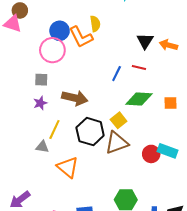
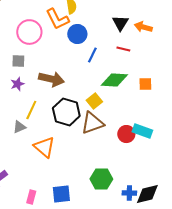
blue circle: (60, 31) -> (77, 34), moved
red line: (139, 67) -> (123, 49), moved
gray triangle: (42, 147) -> (19, 127), turned -32

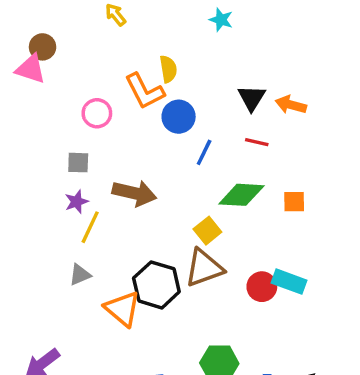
pink circle: (29, 32) -> (97, 113), size x0.7
yellow line: (31, 110) -> (90, 227), moved
black hexagon: (66, 112) -> (156, 285), moved

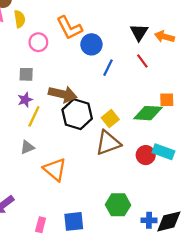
yellow semicircle: (168, 69) -> (20, 19), moved
red line: (257, 142) -> (142, 61), turned 40
green diamond: (241, 195) -> (148, 113), moved
black hexagon: (156, 285) -> (77, 114), moved

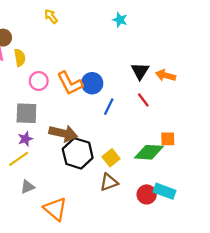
orange L-shape: (69, 28) -> (70, 83), moved
gray square: (26, 74) -> (26, 113), size x1.5
yellow line: (34, 116) -> (19, 159), moved, turned 30
brown triangle: (108, 143) -> (109, 182), size x0.7

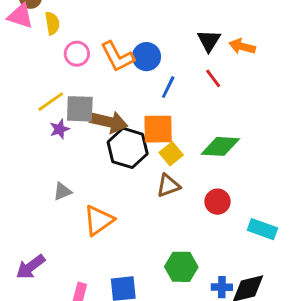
gray square: (26, 113) -> (80, 109), moved
orange square: (168, 139) -> (158, 129), moved, size x1.6
yellow line: (19, 159) -> (51, 102), moved
cyan rectangle: (164, 191) -> (262, 229), moved
orange triangle: (55, 209) -> (99, 220), turned 45

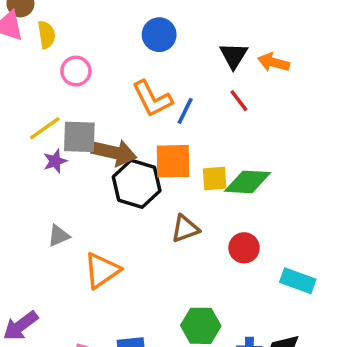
orange L-shape: (117, 57) -> (152, 99), moved
blue circle: (146, 57) -> (159, 35), moved
yellow square: (171, 154) -> (215, 179), moved, turned 35

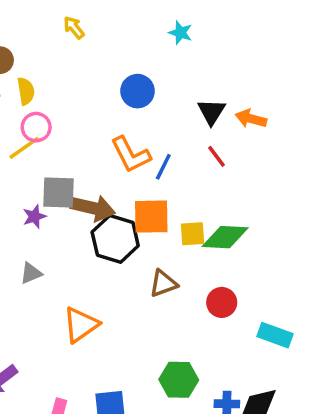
pink circle: (76, 71) -> (36, 127), moved
yellow line: (45, 128) -> (24, 148), moved
gray triangle: (59, 236) -> (31, 273), moved

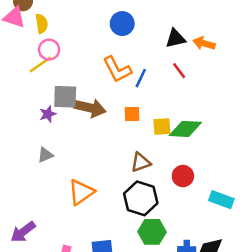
black triangle: (211, 112) -> (175, 38), turned 45
orange square: (151, 217) -> (132, 114), size x0.6
black hexagon: (115, 239) -> (141, 198), moved

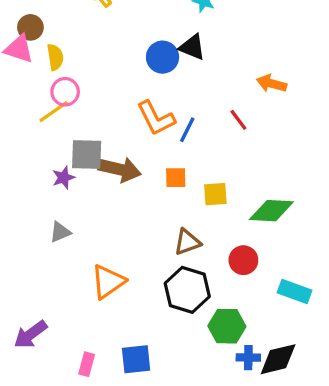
black triangle: (175, 38) -> (192, 47), moved, turned 35
green diamond: (185, 129) -> (271, 211), moved
green hexagon: (152, 232) -> (227, 326), moved

